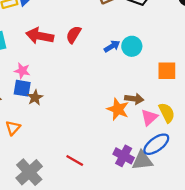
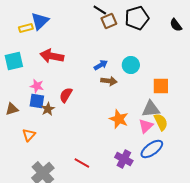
red semicircle: (74, 35) -> (66, 95), moved
blue arrow: (112, 46) -> (101, 65), moved
brown arrow: (134, 99) -> (109, 81), moved
gray triangle: (142, 161) -> (151, 109), moved

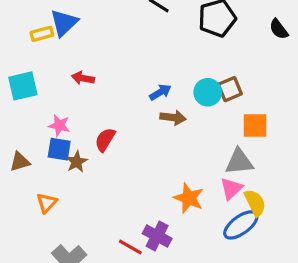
brown square: (109, 21) -> (230, 89), moved
red arrow: (52, 56) -> (83, 78), size x0.6
orange star: (119, 119) -> (189, 198), moved
yellow semicircle: (161, 122) -> (255, 203), moved
purple cross: (124, 159) -> (157, 236), moved

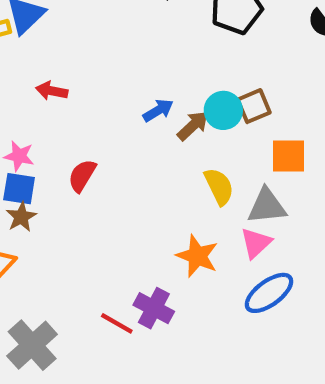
brown arrow: (173, 118) -> (193, 126), moved, turned -50
brown star: (77, 162) -> (21, 217), moved
yellow semicircle: (255, 203) -> (219, 186), moved

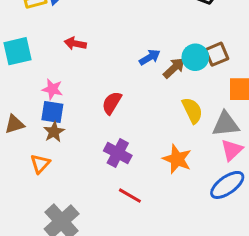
red semicircle: (82, 176) -> (112, 103), moved
pink triangle: (256, 243) -> (232, 150), moved
purple cross: (154, 308) -> (118, 153), moved
red line: (117, 323) -> (130, 196), moved

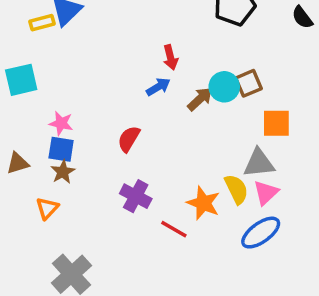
red arrow: (75, 44) -> (170, 57), moved, turned -115
blue arrow: (150, 57) -> (158, 87), moved
yellow semicircle: (192, 110) -> (236, 189), moved
red line: (130, 196) -> (174, 229), moved

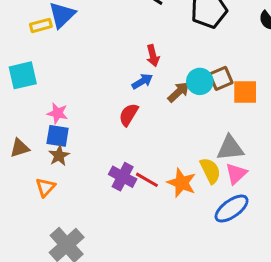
orange square: (276, 123) -> (245, 92), moved
red semicircle: (129, 139) -> (129, 115), moved
red line: (174, 229) -> (147, 180), moved

